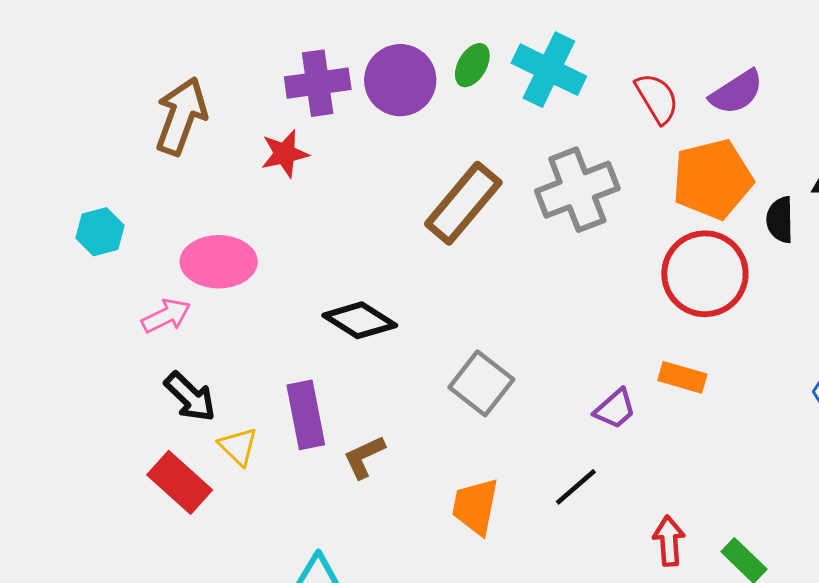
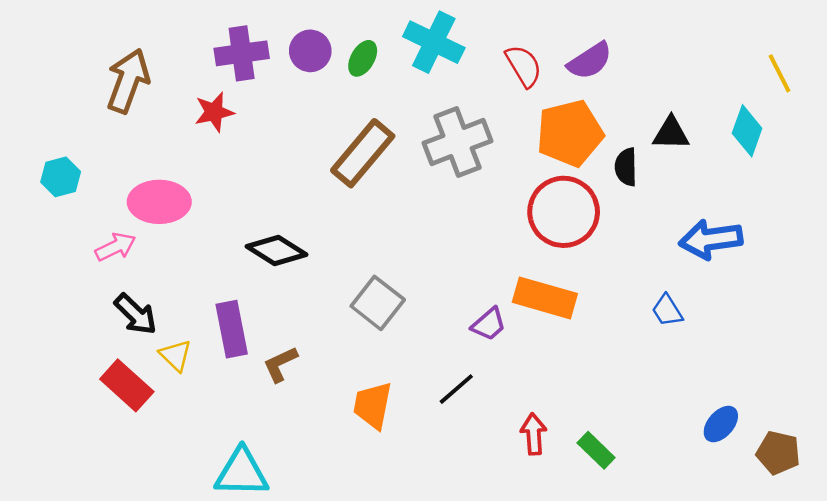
green ellipse: (472, 65) -> (363, 58), moved
purple circle: (400, 80) -> (310, 51), size x0.7
orange rectangle: (682, 377) -> (545, 298), size x1.6

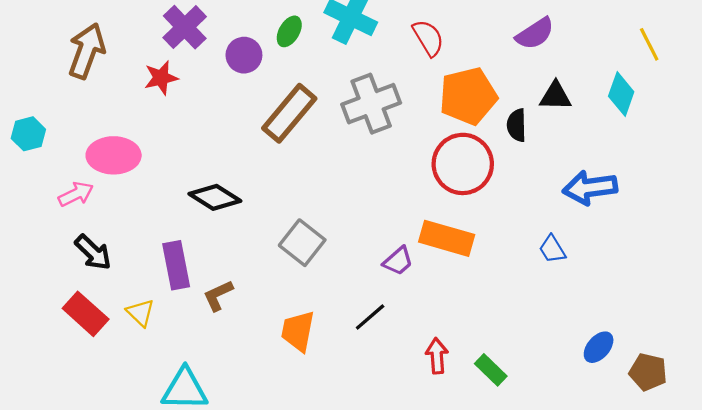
purple circle: (310, 51) -> (244, 55), moved
purple cross: (242, 53) -> (185, 27), turned -36
purple semicircle: (590, 61) -> (535, 34), moved
yellow triangle: (175, 355) -> (141, 313), moved

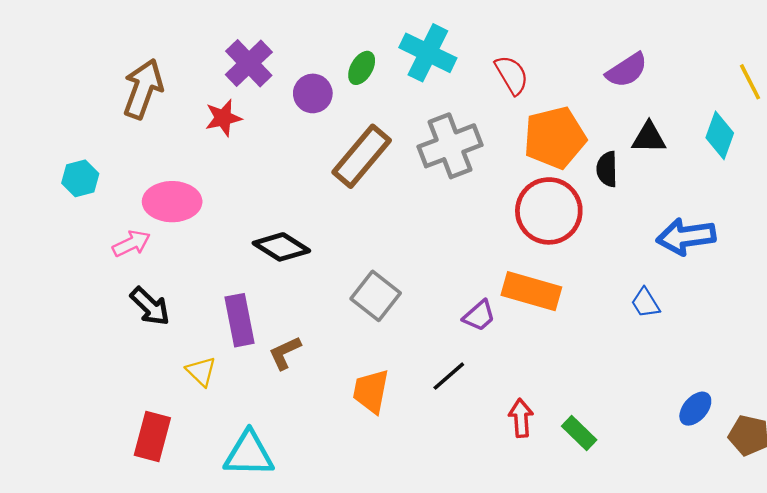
red rectangle: (86, 314) -> (152, 437), moved, turned 63

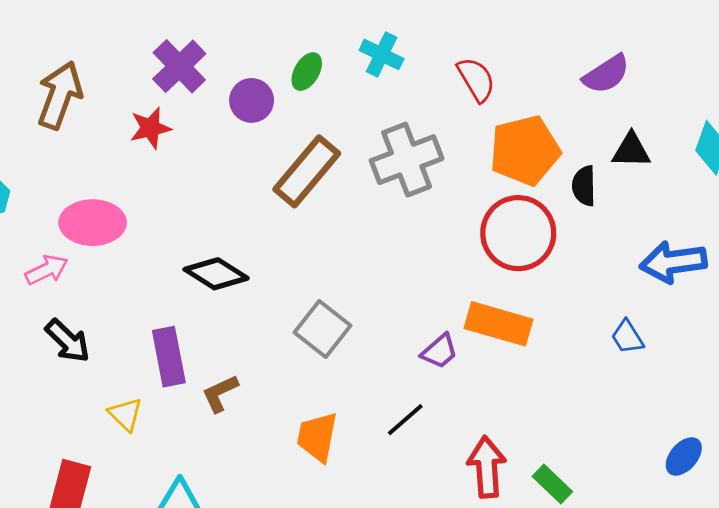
cyan cross: (428, 53) -> (382, 54), size x0.7
red arrow: (521, 418) -> (487, 467), size x1.4

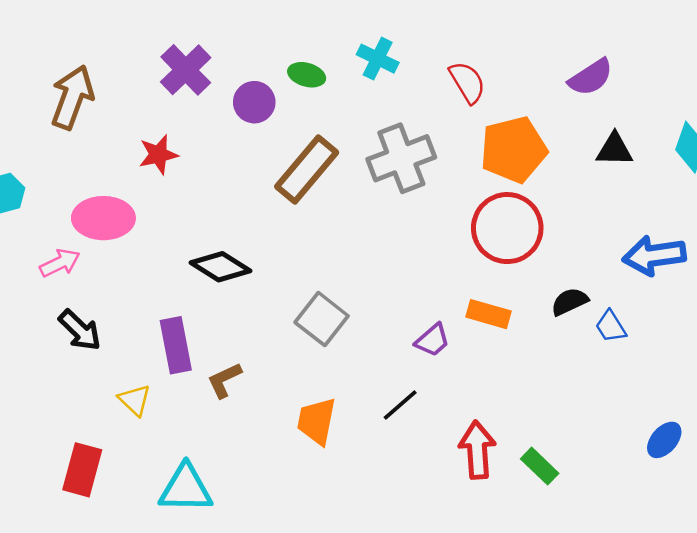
green ellipse: (307, 72) -> (307, 75), turned 76
red star: (150, 128) -> (158, 155), moved
black semicircle: (584, 186) -> (570, 302), moved, turned 66
orange rectangle: (499, 324) -> (489, 314), size x0.7

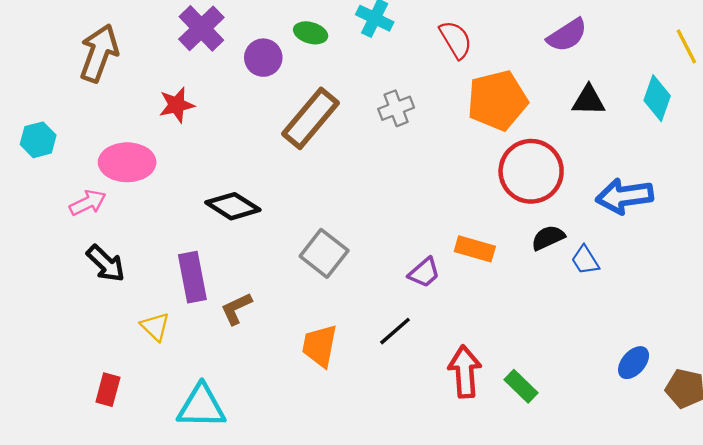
gray cross: (401, 158) -> (396, 108), size x0.6
red circle: (507, 228) -> (531, 171), moved
red rectangle: (82, 470) -> (108, 390), size x0.7

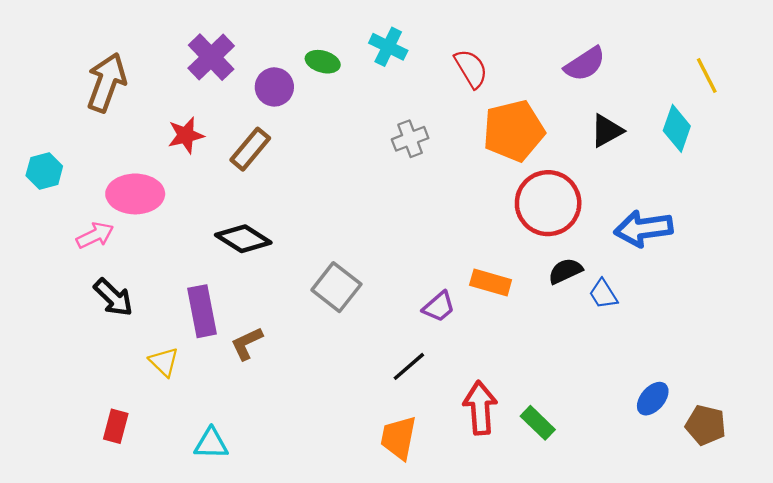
black triangle: (589, 100) -> (607, 131), turned -30
brown rectangle: (311, 118) -> (250, 149), moved, size x0.7
orange trapezoid: (320, 346) -> (399, 438), moved
cyan triangle: (201, 406) -> (211, 443), size x0.7

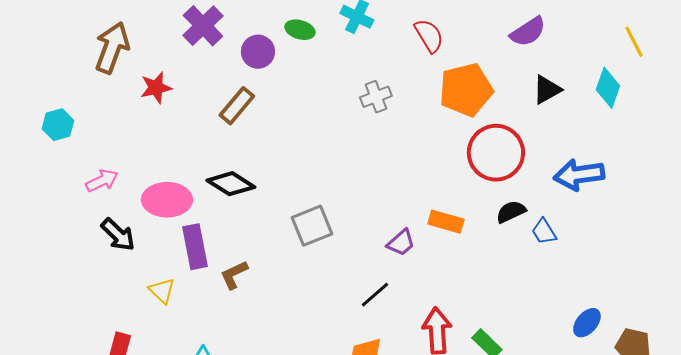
red star: (186, 135) -> (156, 88), moved
pink ellipse: (135, 194) -> (167, 200), moved
gray square: (336, 287) -> (312, 226), turned 30

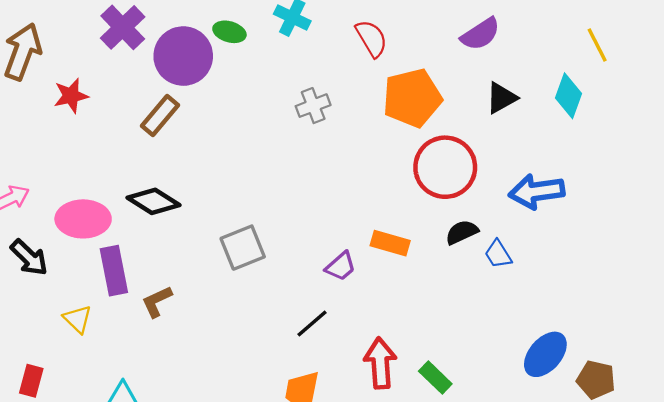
purple circle: (258, 52) -> (183, 56), size x1.6
blue ellipse: (587, 323) -> (545, 354), size x1.4

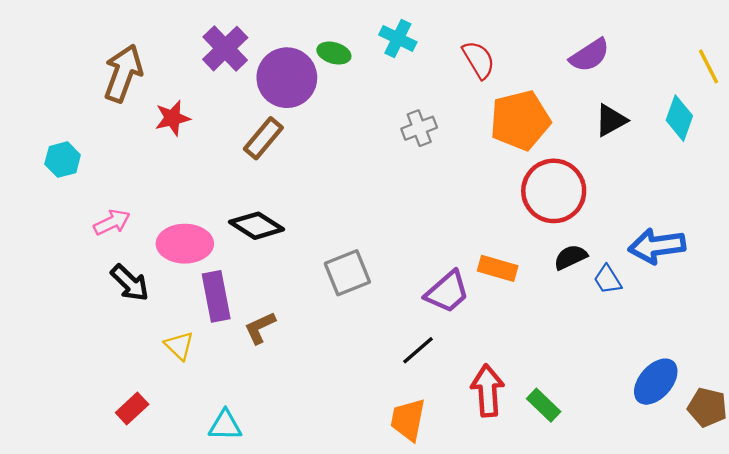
blue arrow: (537, 191) -> (657, 246), moved
purple trapezoid: (341, 266) -> (447, 292), size x1.4
red rectangle: (31, 381) -> (132, 408), turned 32

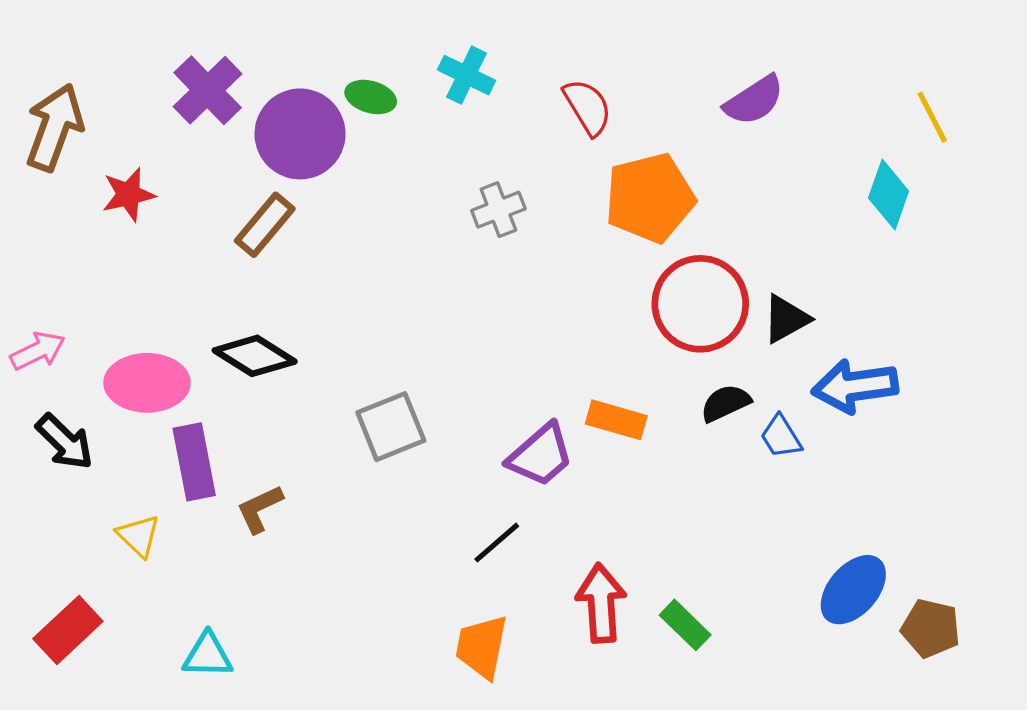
black triangle: (611, 120) -> (786, 319), moved
red rectangle: (132, 408) -> (68, 630), size x1.4

